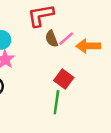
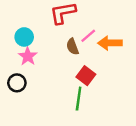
brown semicircle: (52, 39) -> (72, 47), moved

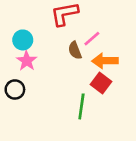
orange arrow: (110, 43) -> (105, 61), moved
red square: (86, 76) -> (101, 83), moved

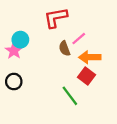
pink star: (27, 61) -> (14, 51), moved
green line: (81, 106) -> (70, 96), turned -45

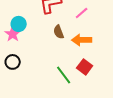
pink line: (79, 39) -> (82, 13), moved
red square: (86, 76) -> (85, 67), moved

